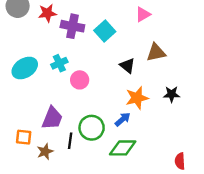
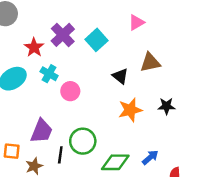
red star: (47, 13) -> (34, 47), moved, turned -30
purple cross: (72, 26) -> (63, 35), turned 35
cyan cross: (59, 63) -> (49, 74), turned -35
blue arrow: (123, 119) -> (150, 157), moved

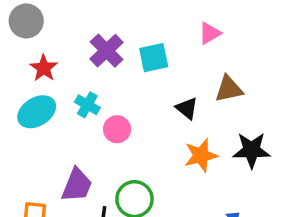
cyan square: (97, 40) -> (154, 58), turned 30
red star: (34, 47) -> (44, 68), moved
black star: (166, 106) -> (251, 150), size x1.5

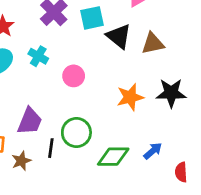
black triangle: (187, 108) -> (119, 36), moved, size x1.4
pink circle: (117, 129) -> (74, 76), moved

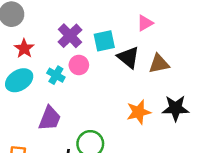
pink circle: (74, 76) -> (79, 65), moved
purple trapezoid: (30, 121) -> (50, 118), moved

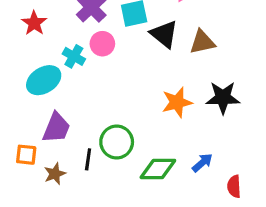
cyan ellipse: (19, 80) -> (44, 80), moved
purple trapezoid: (50, 118) -> (56, 128), moved

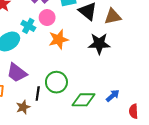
black star: (223, 98) -> (99, 44), moved
orange star: (177, 102) -> (59, 39), moved
purple trapezoid: (56, 128) -> (17, 73), turned 105
brown star: (55, 174) -> (23, 107), moved

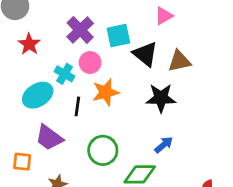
black line: (38, 94) -> (77, 106), moved
blue arrow: (113, 96) -> (164, 145), moved

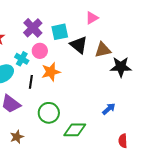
black star: (161, 98) -> (121, 67), moved
blue arrow: (164, 145) -> (109, 109), moved

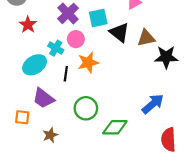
blue arrow: (109, 109) -> (153, 104), size x1.5
red semicircle: (123, 141) -> (168, 140), size x1.5

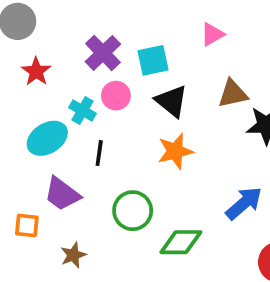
black triangle: (119, 32) -> (172, 101), moved
orange star: (88, 63) -> (175, 151), moved

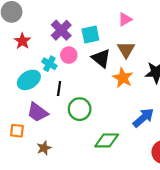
brown triangle: (233, 94) -> (126, 50), moved, turned -48
orange star: (175, 151) -> (123, 78), moved, turned -30
green circle: (133, 211) -> (80, 109), moved

